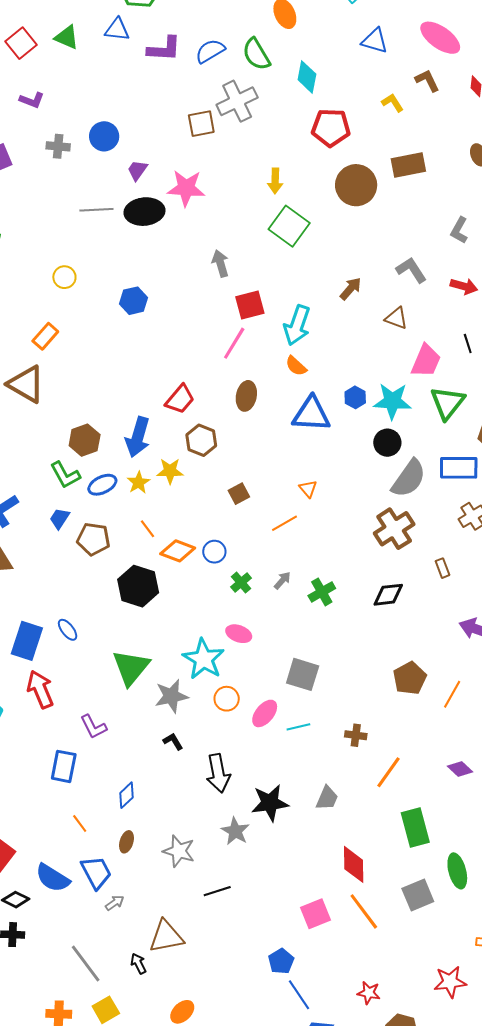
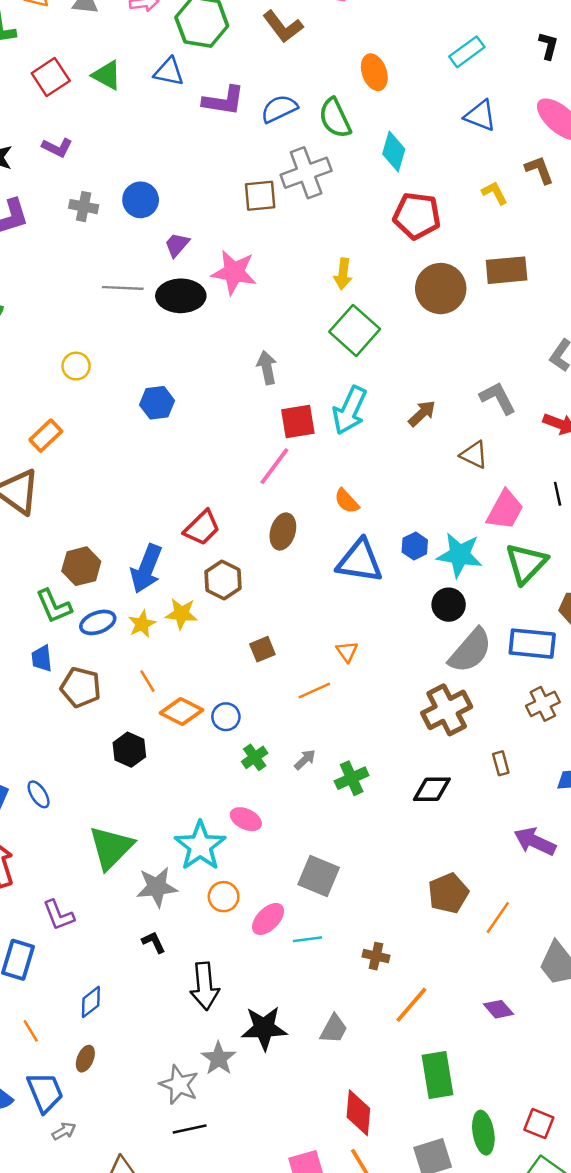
cyan arrow: (297, 325) -> (350, 410), moved
blue trapezoid: (59, 519) -> (42, 658), turned -45
black hexagon: (138, 586) -> (129, 750), size x0.7
gray star: (179, 851) -> (179, 1085), moved

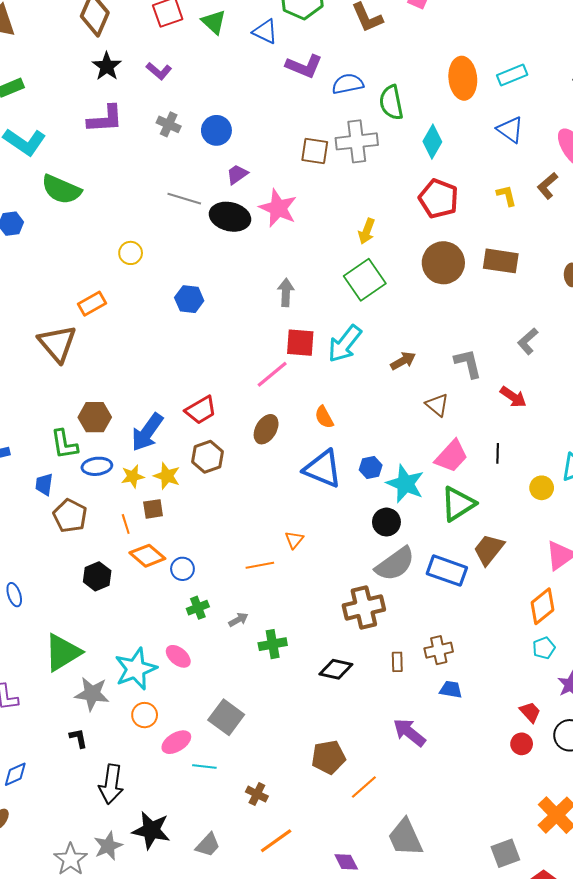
orange ellipse: (374, 72) -> (463, 78), moved, size x1.4
brown L-shape: (539, 170) -> (548, 186), turned -124
brown square: (262, 649) -> (153, 509), moved
brown cross: (543, 704) -> (439, 650), moved

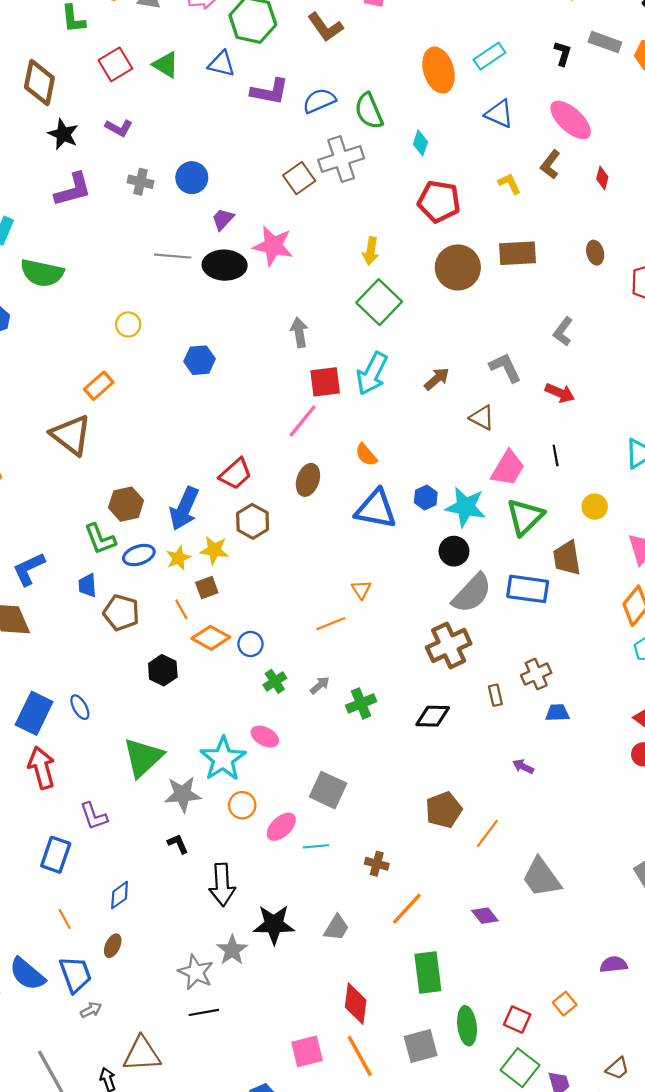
cyan diamond: (432, 142) -> (420, 143), size x0.7
brown square: (315, 151) -> (299, 178), turned -32
yellow circle: (542, 488) -> (595, 507), moved
brown trapezoid: (489, 550) -> (567, 558), turned -36
purple arrow: (409, 732) -> (523, 766), size x0.6

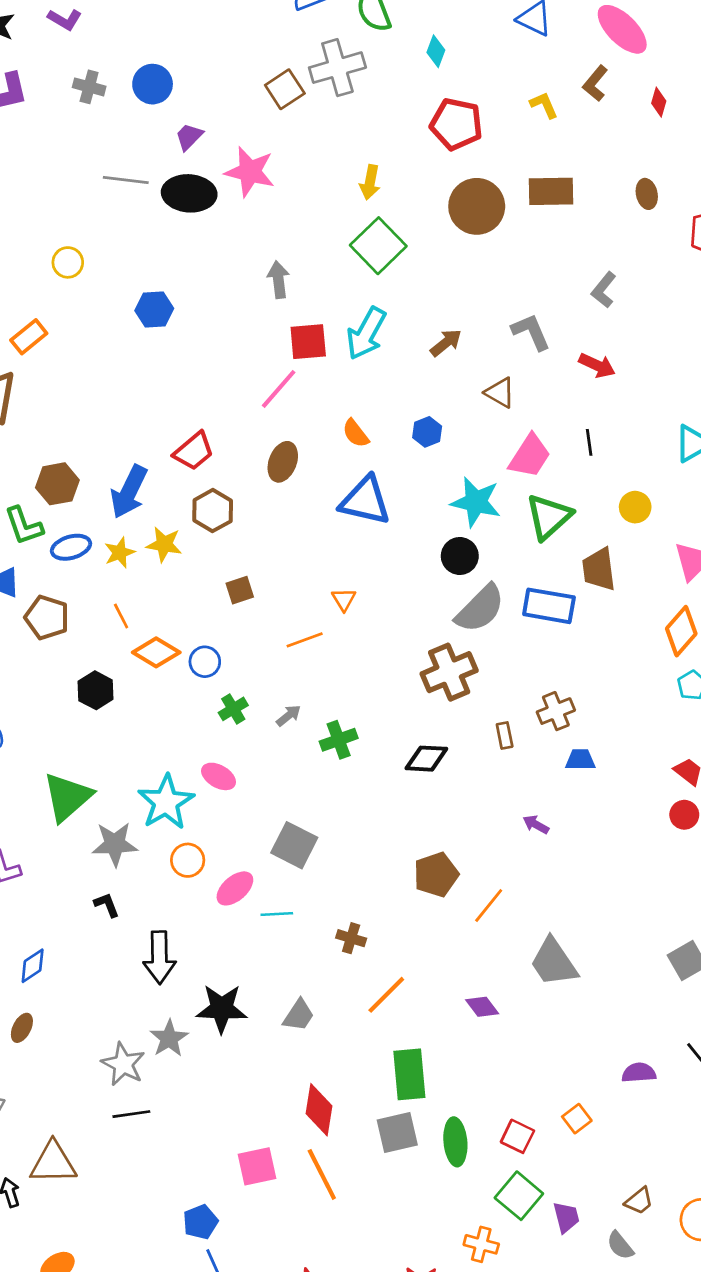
blue hexagon: (426, 497) -> (427, 432), moved
brown square: (207, 588) -> (240, 590), moved
gray square: (421, 1046) -> (397, 1132), moved

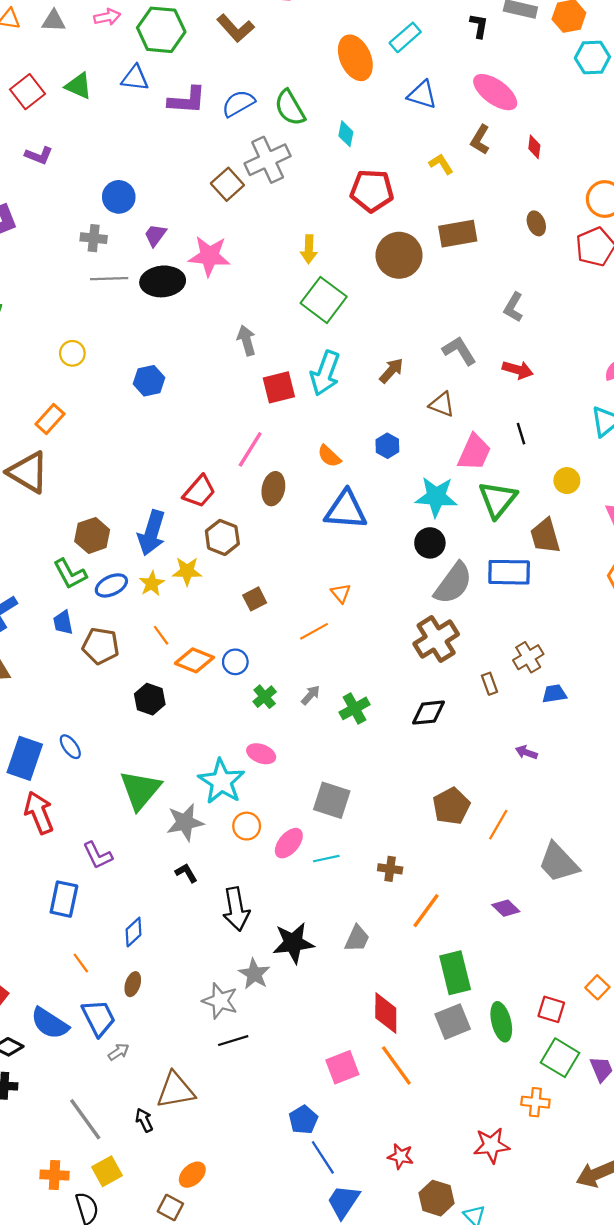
gray cross: (89, 87) -> (94, 238), moved
pink line: (279, 389) -> (250, 449), moved

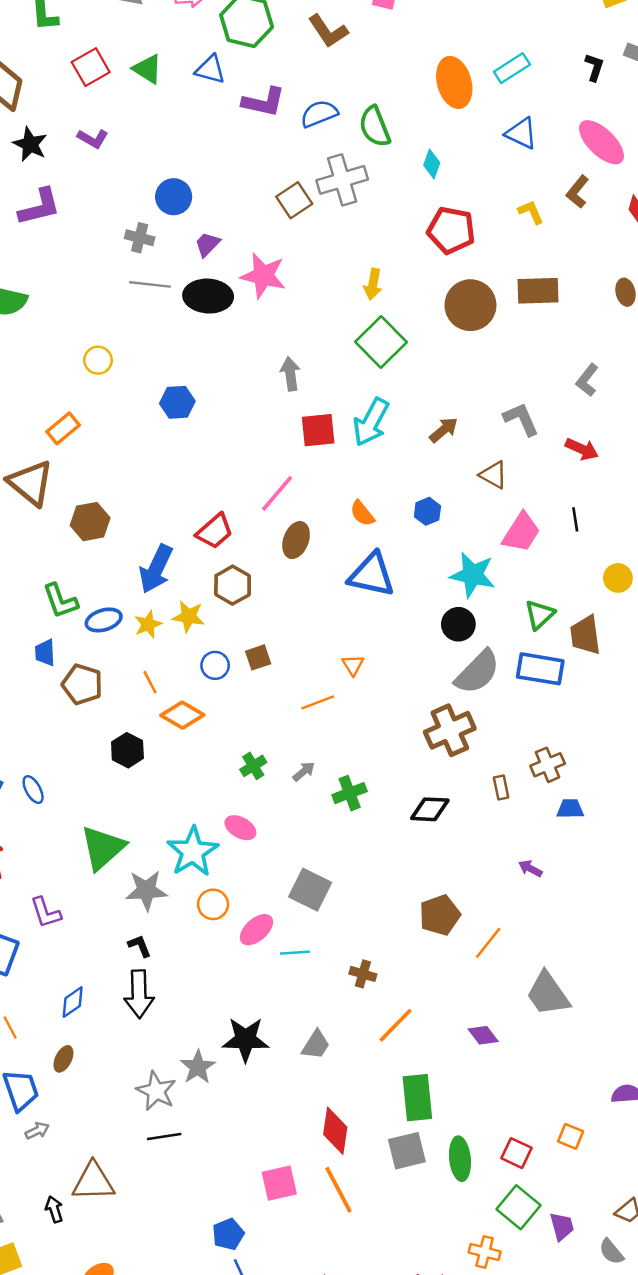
green triangle: (498, 499) -> (540, 615), moved, size x0.7
brown hexagon: (92, 535) -> (90, 522), moved
blue circle: (235, 662) -> (215, 665), moved
black arrow: (236, 909) -> (139, 994), moved
orange square: (597, 987) -> (571, 1136), turned -30

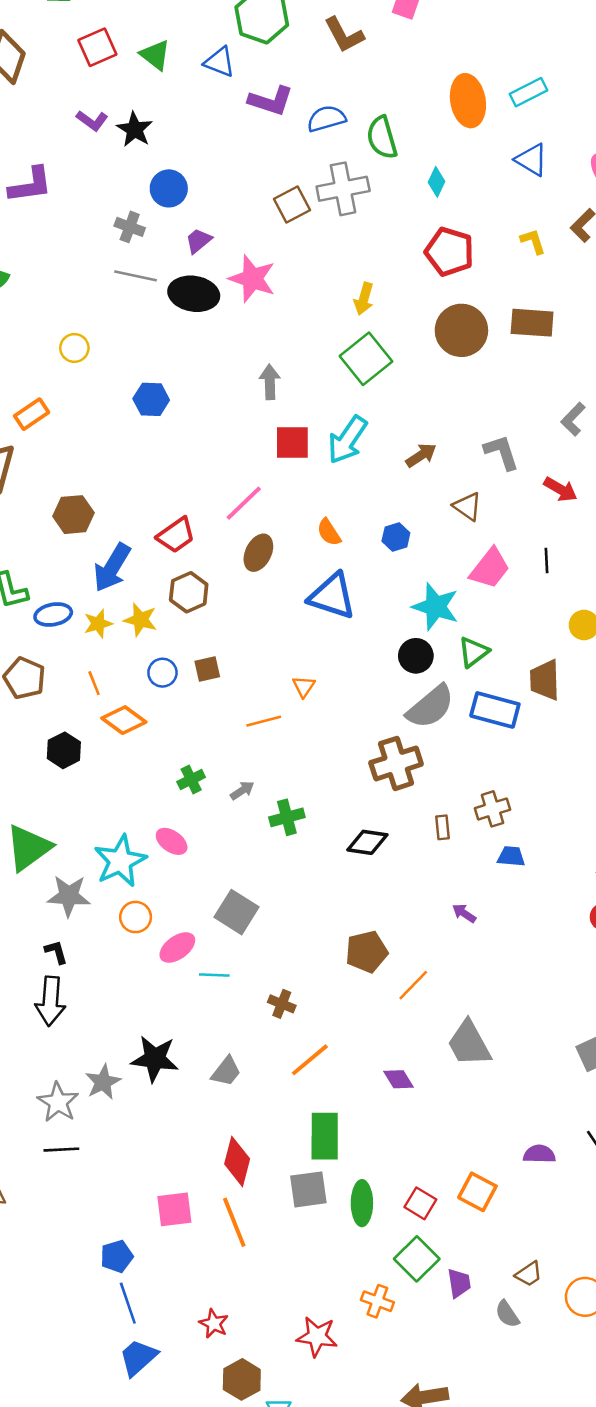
black star: (30, 144) -> (135, 129), moved
brown hexagon: (90, 522) -> (74, 515), moved
green triangle: (540, 615) -> (473, 652), moved
orange square: (571, 1136) -> (477, 1192), size x1.4

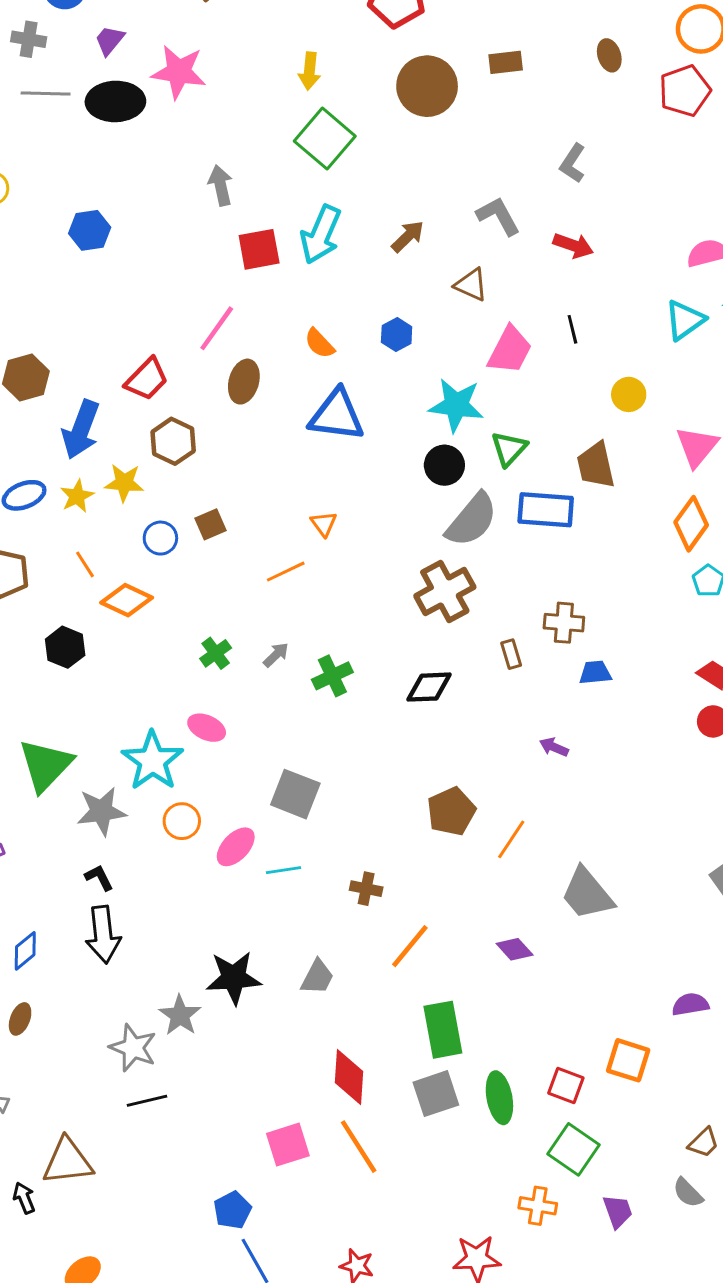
brown rectangle: (532, 323) -> (506, 62), size x0.7
brown cross: (493, 809) -> (564, 623), turned 32
purple trapezoid: (459, 1283) -> (618, 1211), moved

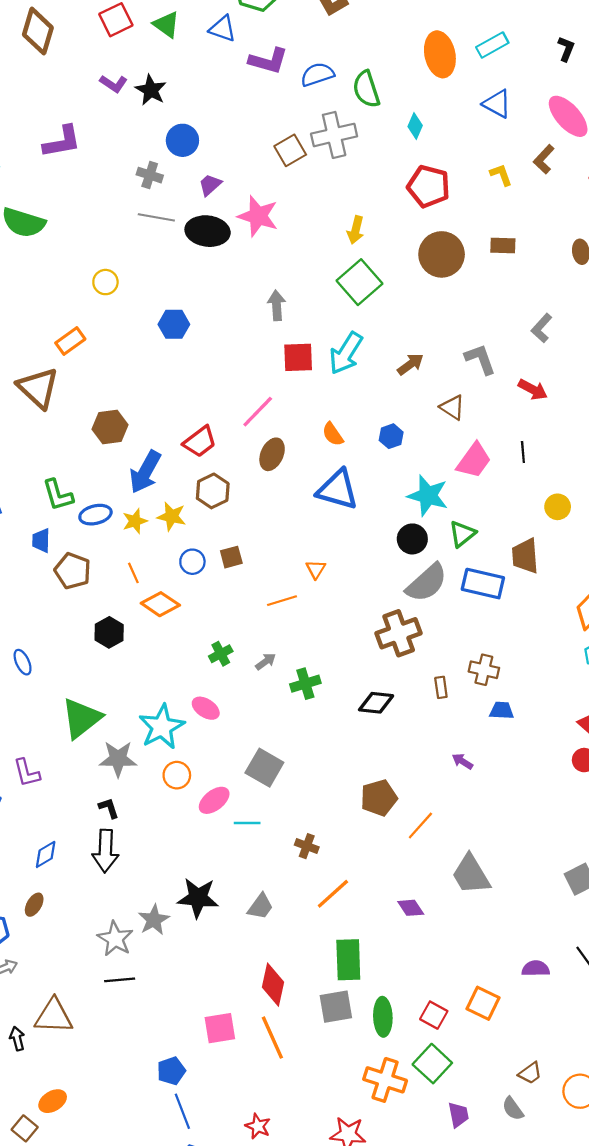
orange cross: (538, 1206) -> (385, 1080), moved, size x1.5

